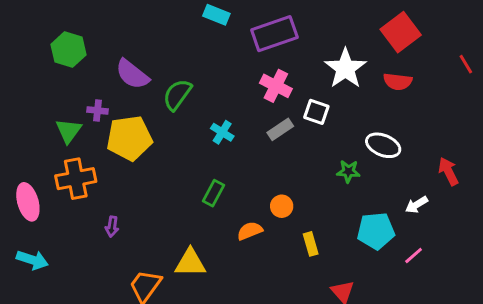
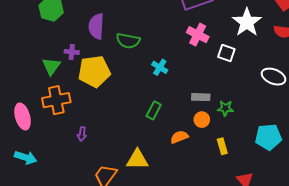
purple semicircle: (132, 74) -> (96, 26), turned 55
green semicircle: (177, 95) -> (128, 41), turned -115
gray rectangle: (280, 129) -> (201, 97), moved, turned 36
green star: (348, 171) -> (225, 108), moved

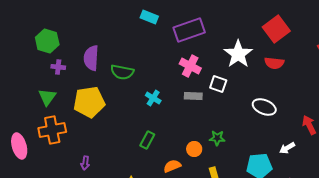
purple cross: (72, 52) -> (58, 67), moved
gray rectangle: (201, 97) -> (193, 96), moved
purple arrow: (82, 134) -> (85, 163), moved

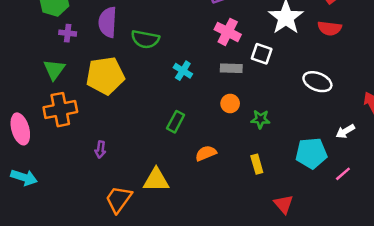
orange circle: (194, 149) -> (230, 103), moved

